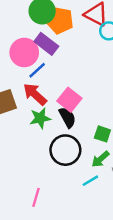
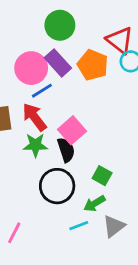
orange pentagon: (60, 20) -> (93, 65), moved

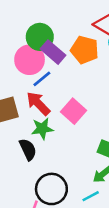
green circle: (60, 25) -> (40, 37), moved
black semicircle: (66, 150) -> (28, 149), moved
black circle: (57, 186) -> (51, 189), moved

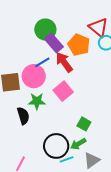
pink circle: (30, 60) -> (34, 76), moved
red arrow: (38, 104) -> (64, 62), moved
black circle: (51, 189) -> (56, 146), moved

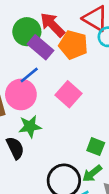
red arrow: (64, 62) -> (52, 25), moved
pink square: (63, 91) -> (68, 94), moved

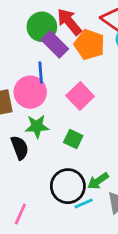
blue line: (29, 75) -> (41, 72), turned -60
green square: (96, 147) -> (73, 139), moved

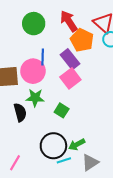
green circle: (42, 27) -> (34, 24), moved
purple rectangle: (55, 44) -> (70, 59), moved

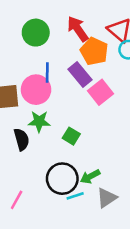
pink square: (70, 78) -> (100, 92), moved

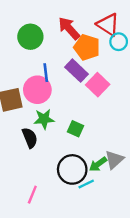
gray triangle: (107, 198) -> (114, 160), moved

